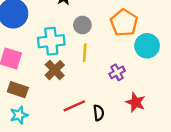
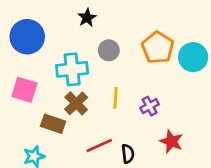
cyan circle: (147, 46) -> (193, 57), moved
yellow line: (85, 53) -> (116, 98), moved
brown rectangle: (18, 90) -> (53, 124), moved

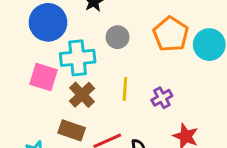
blue circle: (27, 37) -> (48, 22), moved
pink square: (24, 90) -> (44, 77), moved
brown rectangle: (53, 124) -> (72, 130), moved

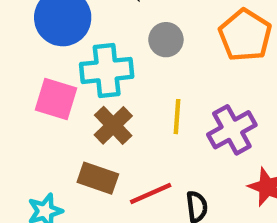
purple cross: (162, 98) -> (232, 130), size x1.5

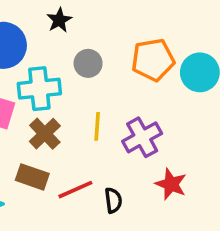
orange pentagon: (245, 35) -> (153, 60), turned 30

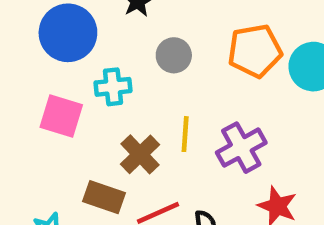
cyan cross: (39, 89) -> (113, 87), size x0.7
brown cross: (45, 134) -> (140, 154), moved

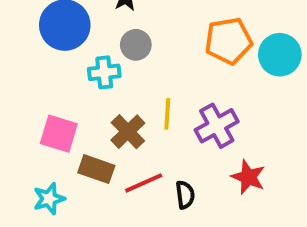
gray circle: (174, 55) -> (136, 45), moved
pink square: (61, 116) -> (59, 134), moved

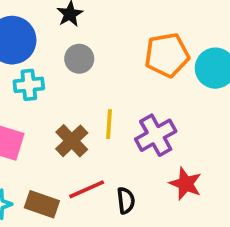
cyan cross: (104, 72) -> (29, 85), moved
brown rectangle: (96, 169) -> (42, 204), moved

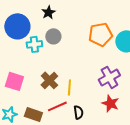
cyan cross: (29, 85) -> (34, 44), moved
yellow line: (109, 124) -> (69, 87), moved
purple cross: (156, 135) -> (109, 77), moved

